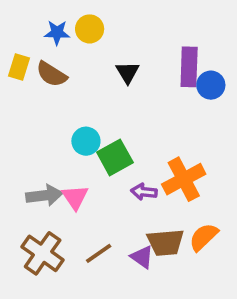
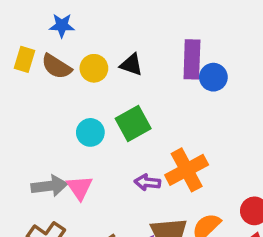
yellow circle: (90, 29) -> (94, 68), moved
black triangle: (128, 72) -> (131, 65), turned -40
green square: (115, 157) -> (133, 124), moved

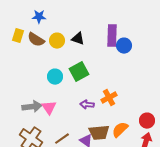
orange cross: (187, 170) -> (109, 98), size x0.7

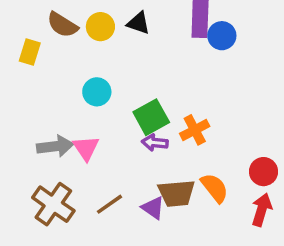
yellow rectangle: (18, 36) -> (30, 52), moved
green square: (79, 72) -> (151, 117), moved
orange semicircle: (120, 130) -> (215, 188), turned 96

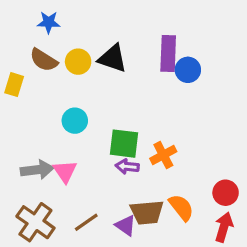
black triangle: (138, 23) -> (112, 58), size x1.4
green square: (151, 117) -> (124, 144), turned 36

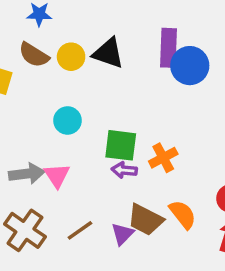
blue circle: (188, 70) -> (190, 66), size x1.4
brown trapezoid: (147, 212) -> (145, 220), turned 32
purple triangle: (126, 225) -> (122, 234), turned 40

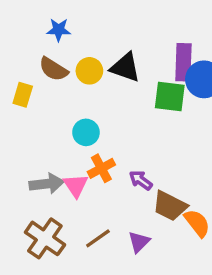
green square: (121, 145) -> (170, 96), moved
orange cross: (163, 158) -> (101, 168), moved
purple arrow: (124, 170) -> (141, 180), turned 30
brown trapezoid: (145, 220) -> (170, 206), moved

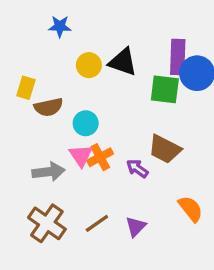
brown semicircle: (53, 69) -> (48, 107), moved, turned -44
pink triangle: (76, 185) -> (81, 156), moved
brown trapezoid: (170, 206) -> (165, 149), moved

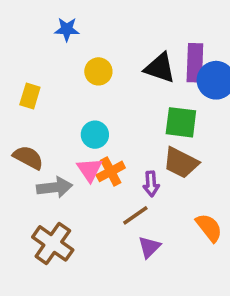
black triangle: (123, 62) -> (160, 68), moved
green square: (165, 89) -> (181, 122), moved
brown semicircle: (48, 107) -> (28, 157), moved, turned -140
purple arrow: (137, 168) -> (151, 184), turned -130
brown line: (97, 223) -> (135, 215), moved

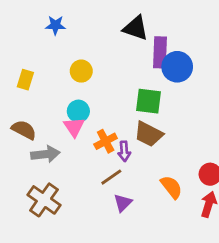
black triangle: (160, 68) -> (136, 28), moved
yellow circle: (98, 71) -> (81, 71), moved
pink triangle: (90, 170) -> (74, 127), moved
orange cross: (111, 171) -> (106, 141), moved

